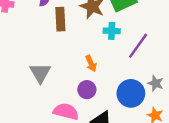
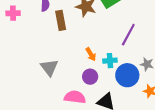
cyan cross: (112, 31) -> (110, 61), moved

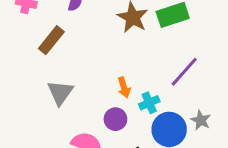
brown rectangle: (61, 20) -> (51, 40), moved, turned 36
cyan cross: (110, 61) -> (149, 103), turned -32

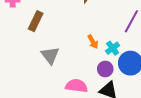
purple circle: (115, 119) -> (105, 69), moved

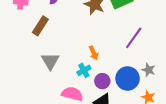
cyan cross: (113, 48) -> (84, 70), moved

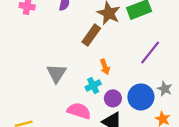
brown rectangle: (40, 26) -> (91, 35), moved

